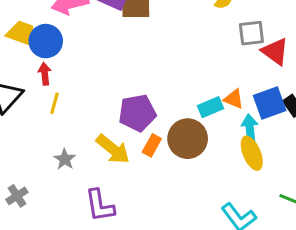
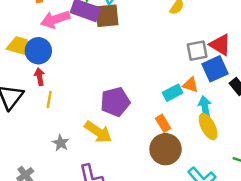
gray square: (251, 33) -> (197, 51), moved
blue square: (270, 103) -> (215, 69), moved
brown circle: (188, 139) -> (166, 149), moved
orange rectangle: (152, 145) -> (163, 123), moved, turned -56

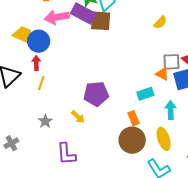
orange triangle: (190, 85) -> (162, 74), moved
yellow ellipse: (208, 127) -> (164, 139), moved
yellow arrow: (98, 132) -> (78, 117), size x0.6

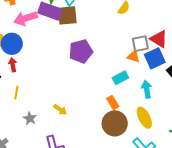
yellow line: (41, 83) -> (16, 93), moved
purple pentagon: (96, 94) -> (81, 51), moved

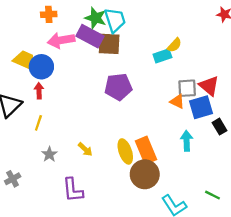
cyan rectangle: (120, 78) -> (162, 56), moved
orange rectangle: (113, 103) -> (146, 150), size x1.6
yellow ellipse: (144, 118) -> (125, 151), moved

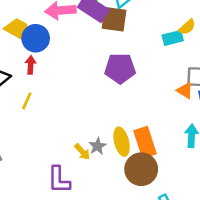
yellow arrow: (85, 149) -> (82, 152), moved
gray star: (49, 154) -> (97, 146), moved

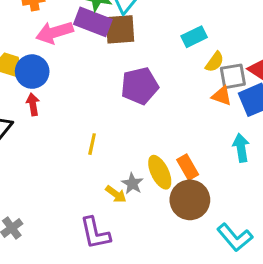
yellow semicircle: (187, 27) -> (215, 62), moved
yellow line: (27, 101) -> (92, 144), moved
orange rectangle: (145, 142) -> (188, 167), size x0.7

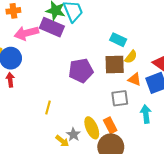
brown square: (120, 29) -> (115, 64), moved
cyan rectangle: (194, 37) -> (118, 40), turned 49
gray square: (233, 76) -> (120, 98), moved

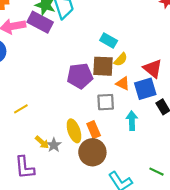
purple pentagon: (81, 71) -> (80, 76), moved
yellow line: (48, 107) -> (21, 109), moved, turned 40
gray star: (73, 135) -> (54, 145), moved

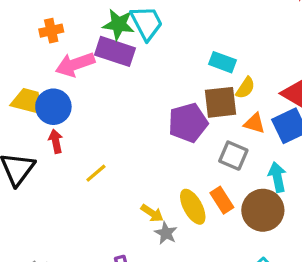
gray square: (106, 102) -> (233, 156), turned 36
yellow line: (21, 109) -> (96, 173), moved
yellow arrow: (42, 142) -> (152, 213), moved
brown circle: (92, 152) -> (263, 210), moved

